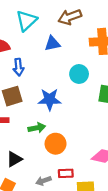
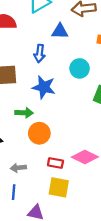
blue arrow: (18, 67) -> (40, 53), moved
red rectangle: (66, 173) -> (55, 163), moved

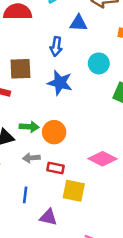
green arrow: (24, 113) -> (29, 127), moved
red rectangle: (55, 163) -> (55, 168), moved
gray arrow: (18, 168) -> (31, 158), moved

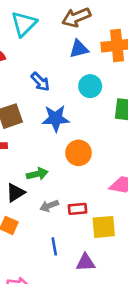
blue triangle: (78, 23) -> (79, 49), moved
blue arrow: (56, 46) -> (40, 82), turned -36
orange circle: (54, 132) -> (78, 153), moved

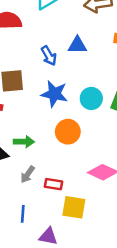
blue triangle: (79, 49) -> (77, 45), moved
cyan circle: (90, 86) -> (91, 98), moved
gray arrow: (49, 206) -> (28, 174), turned -48

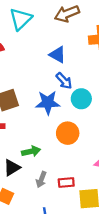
blue triangle: (77, 45) -> (58, 55), turned 42
blue arrow: (49, 56) -> (64, 81), moved

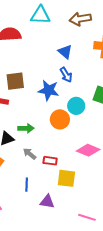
cyan triangle: (21, 19) -> (40, 15), turned 35
cyan circle: (81, 99) -> (76, 106), moved
gray arrow: (41, 179) -> (30, 154), turned 96

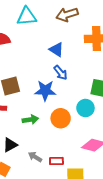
cyan circle: (76, 106) -> (85, 108), moved
green arrow: (26, 128) -> (30, 120), moved

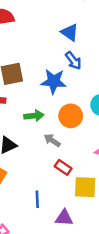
gray arrow: (35, 157) -> (52, 140), moved
red rectangle: (56, 161) -> (63, 167), turned 32

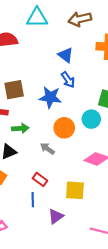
green arrow: (34, 116) -> (20, 128), moved
red rectangle: (63, 167) -> (40, 179), moved
purple triangle: (64, 218) -> (56, 216), turned -42

